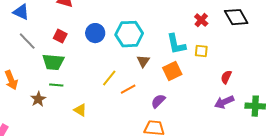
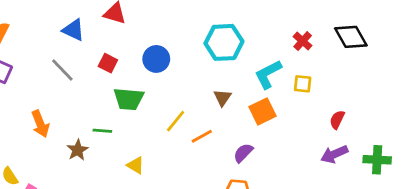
blue triangle: (21, 12) -> (73, 30), moved
cyan hexagon: (129, 34) -> (224, 42), moved
cyan L-shape: (176, 44) -> (268, 74), turned 75
green trapezoid: (53, 62) -> (129, 99), moved

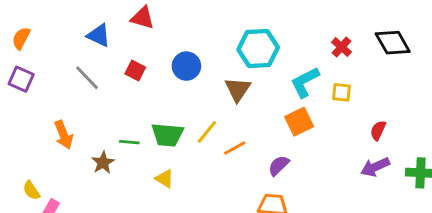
brown triangle: (223, 98) -> (238, 89), moved, size x1.4
green trapezoid: (129, 99) -> (167, 135), moved

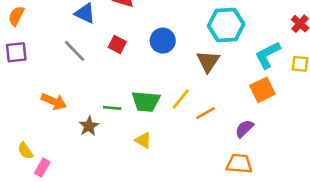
purple square: (21, 79) -> (16, 52), turned -30
orange arrow: (64, 135) -> (54, 101), turned -45

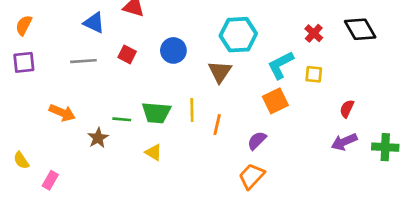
gray line: (75, 51) -> (83, 61), turned -50
yellow line: (181, 99) -> (192, 110), turned -40
orange line: (205, 113) -> (217, 125), turned -48
yellow semicircle: (25, 151) -> (21, 160), moved
orange trapezoid: (239, 164) -> (252, 176), turned -52

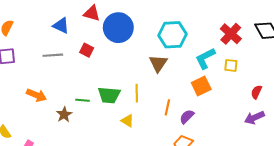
red cross: (314, 33) -> (231, 34), size x1.5
blue circle: (173, 50) -> (118, 28), moved, size x1.5
orange line: (217, 125) -> (167, 107), moved
yellow triangle: (154, 152) -> (128, 121), moved

